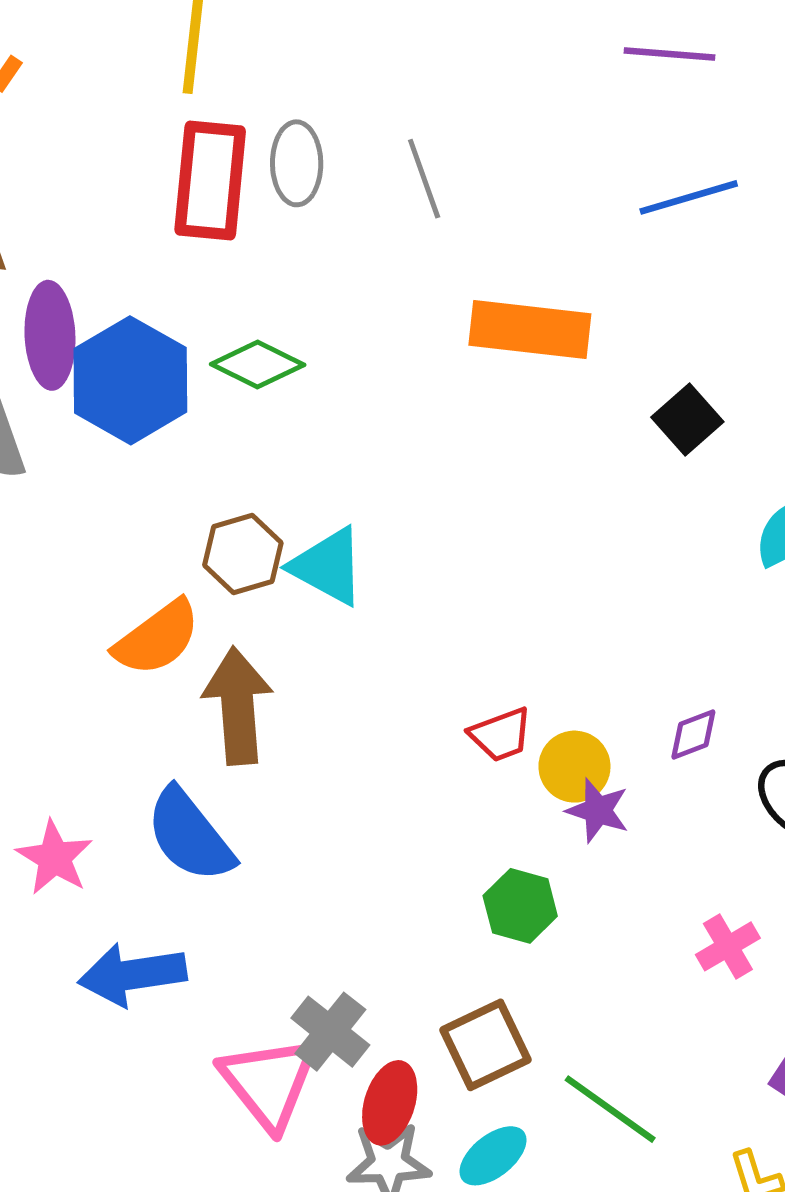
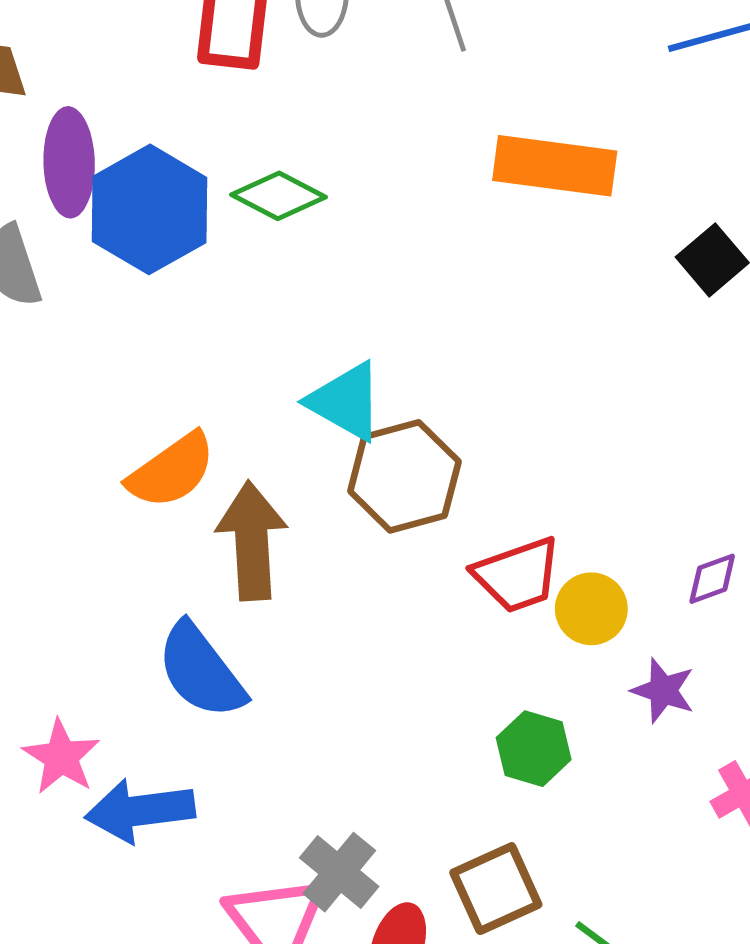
brown hexagon: (243, 554) -> (404, 476), moved, size x1.4
red trapezoid: (501, 735) -> (517, 575), size x1.4
purple star: (598, 810) -> (663, 690), moved
pink star: (55, 858) -> (61, 757), moved

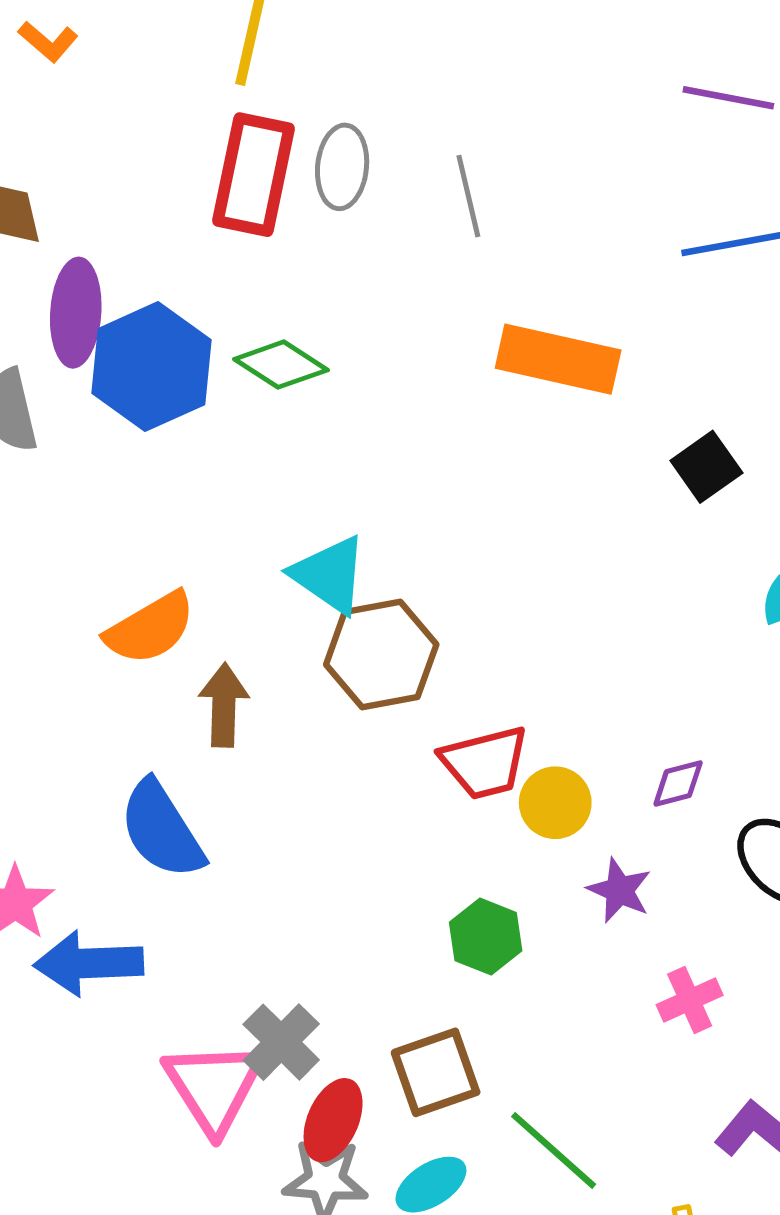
brown arrow: (252, 541) -> (224, 705), size x0.7

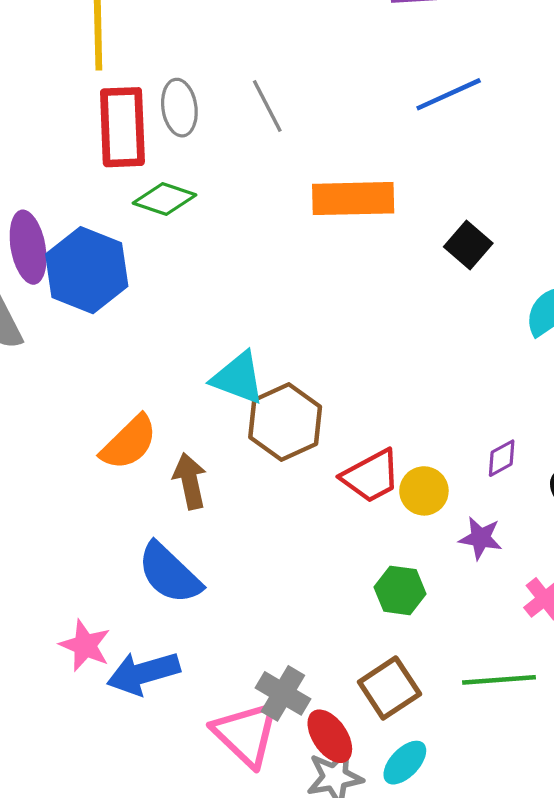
green diamond: (281, 365) -> (164, 199), moved
red ellipse: (333, 1120) -> (330, 736), turned -44
green line: (554, 1150) -> (499, 680), moved, turned -32

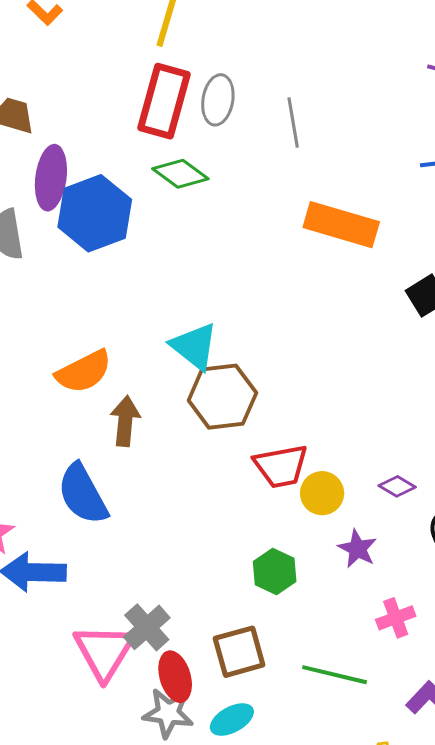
purple diamond: (502, 458) -> (397, 486), turned 42

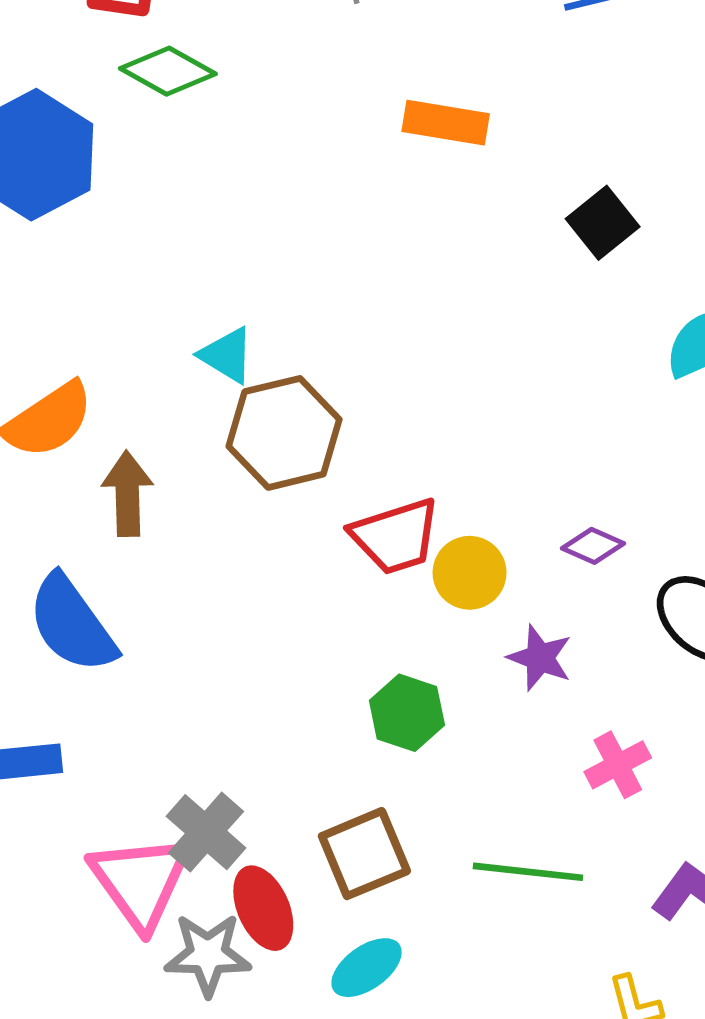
orange rectangle: (341, 225) -> (446, 123), size x0.7
cyan triangle: (194, 346) -> (227, 355), size x0.7
gray star: (168, 713) -> (208, 955), moved

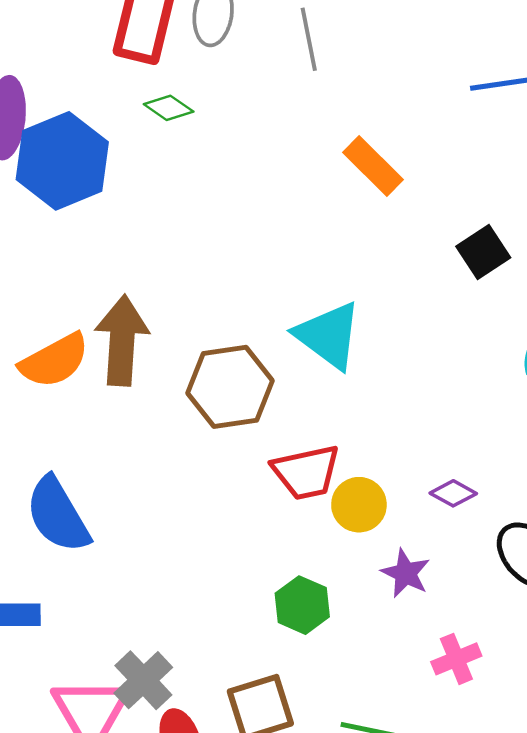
green diamond: (168, 71) -> (169, 108), size x0.7
orange rectangle: (446, 123) -> (373, 166), turned 30
cyan triangle: (227, 355) -> (328, 335), moved, size x1.6
brown arrow: (127, 494) -> (122, 340), moved, size x1.4

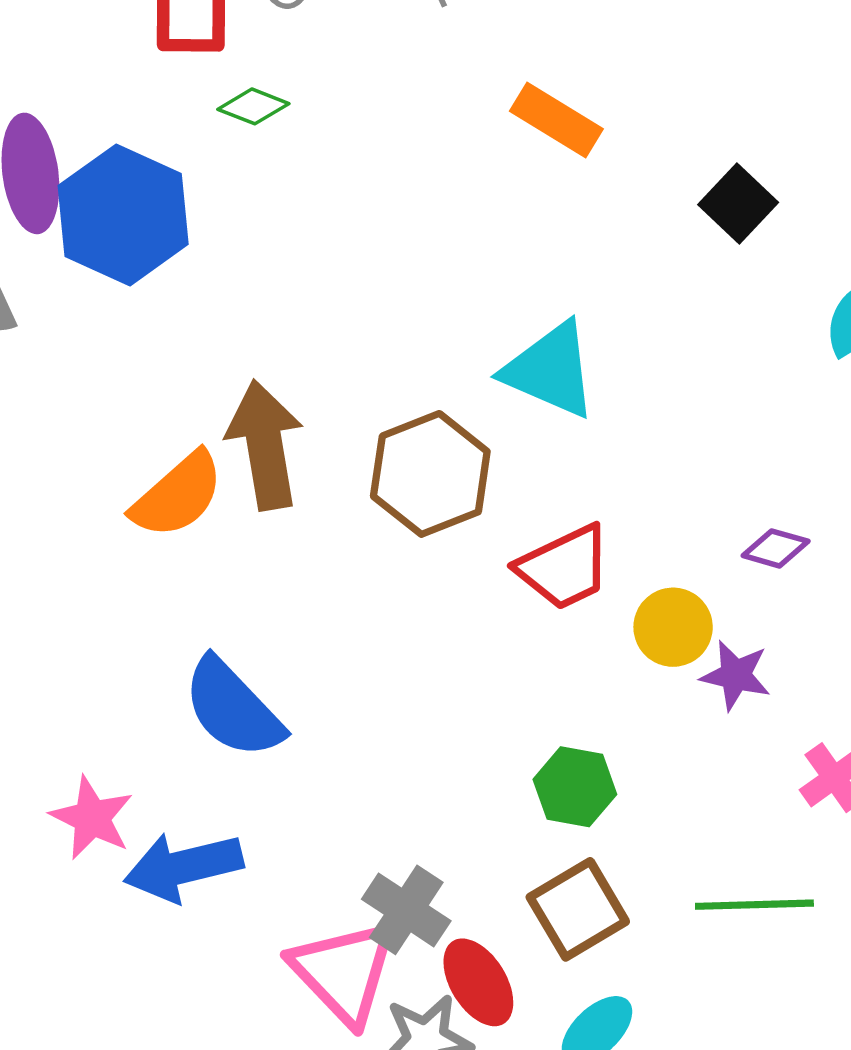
yellow circle: (359, 505) -> (673, 627), moved
green hexagon: (302, 605) -> (575, 787), moved

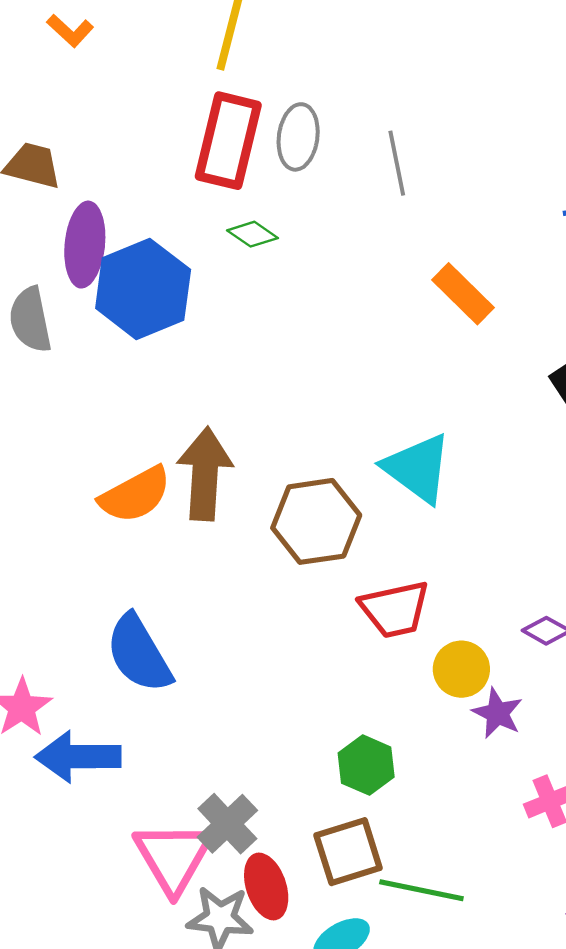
green line: (754, 905) -> (421, 890), moved

